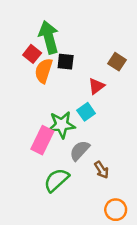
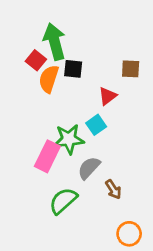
brown square: (117, 62) -> (131, 69), turned -30

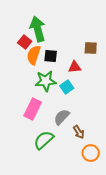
black square: (73, 69) -> (51, 56), moved
red triangle: (108, 96) -> (75, 67), turned 32
green star: (69, 139) -> (46, 81), moved
orange circle: (129, 234) -> (91, 153), moved

